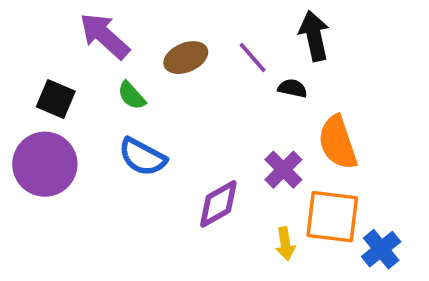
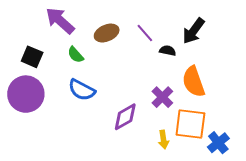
black arrow: (314, 36) -> (194, 31), moved, turned -132

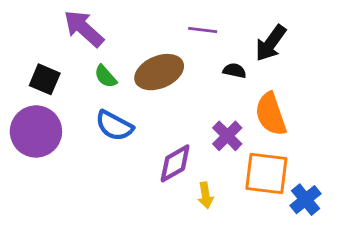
brown ellipse: (107, 33) -> (159, 72), moved, size x1.4
purple line: (145, 33) -> (203, 30), moved, turned -42
yellow arrow: (164, 140) -> (206, 195), moved

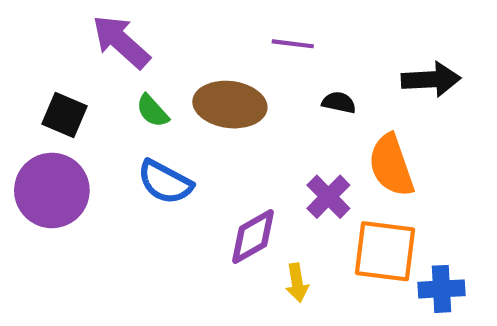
black arrow: (271, 43) -> (431, 79), moved, turned -129
brown ellipse: (159, 72) -> (230, 105), turned 30
blue cross: (306, 200) -> (442, 289), turned 36

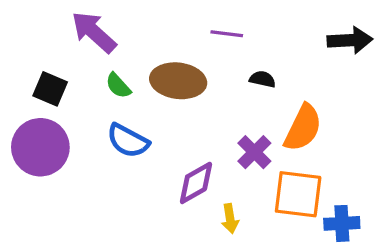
black arrow: (431, 79) -> (350, 40), moved
orange semicircle: (391, 165) -> (303, 128), turned -135

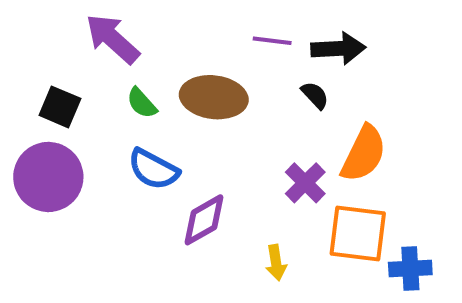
black arrow: (350, 40) -> (338, 49), moved
black semicircle: (262, 79) -> (315, 95), turned 35
purple diamond: (196, 183) -> (204, 220), moved

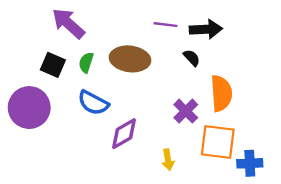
green semicircle: (142, 103) -> (86, 62), turned 60
black square: (60, 107) -> (53, 65), moved
orange semicircle: (364, 154) -> (221, 93), turned -30

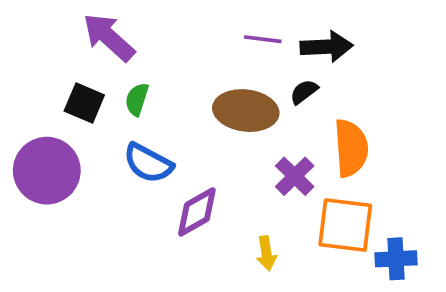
black semicircle: (192, 58) -> (304, 92), turned -84
brown ellipse: (130, 59) -> (246, 111), moved

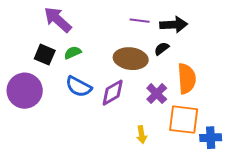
green semicircle: (137, 99) -> (73, 53), turned 48
purple diamond: (197, 212) -> (113, 93), moved

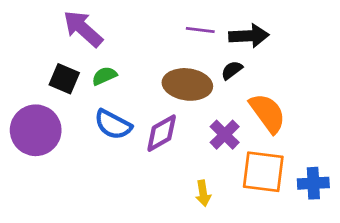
orange semicircle: (187, 79) -> (268, 113), turned -32
blue cross: (211, 138) -> (313, 183), moved

